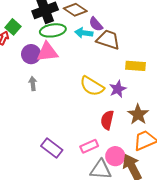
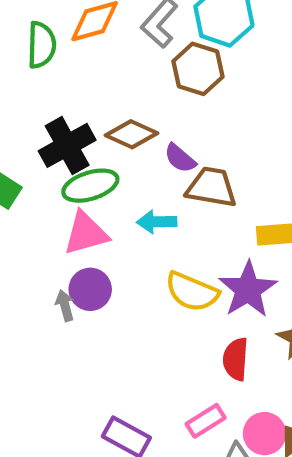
cyan arrow: (84, 33) -> (157, 222), moved
purple circle: (31, 54) -> (90, 289), moved
purple star: (118, 89) -> (248, 289), size x1.5

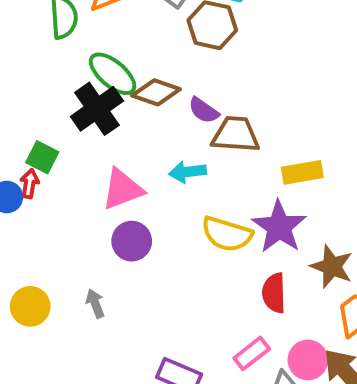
green ellipse: (90, 186) -> (113, 74), moved, turned 63
gray arrow: (65, 305) -> (95, 303), moved

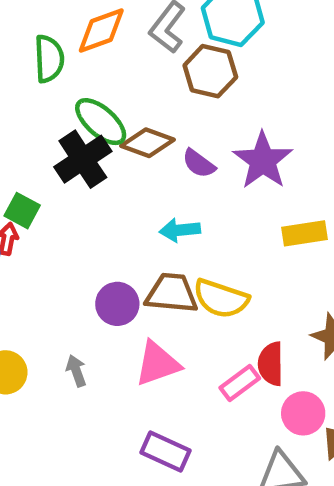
brown trapezoid: (236, 135) -> (172, 293), moved
pink triangle: (122, 189) -> (158, 364), moved
purple star: (279, 227) -> (263, 161), moved
pink rectangle: (252, 353) -> (240, 383), moved
pink circle: (308, 360) -> (303, 413), moved

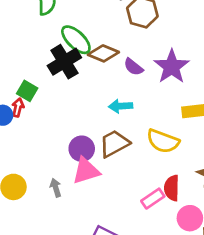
brown trapezoid: (172, 293) -> (114, 144), turned -36
yellow semicircle: (221, 299) -> (163, 141), moved
pink triangle: (158, 364) -> (86, 171), moved

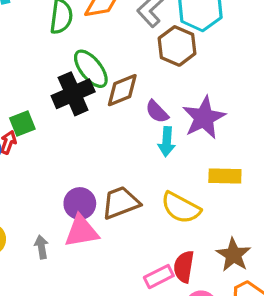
brown diamond: (103, 53) -> (122, 90), turned -52
green square: (27, 91) -> (22, 124), turned 30
cyan arrow: (121, 106) -> (167, 142), moved, turned -90

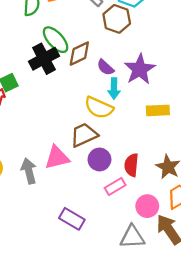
purple circle: (80, 204) -> (99, 159), moved
yellow semicircle: (181, 208) -> (99, 108), moved
gray arrow: (41, 247) -> (29, 171), size x1.5
red semicircle: (184, 267) -> (131, 165), moved

